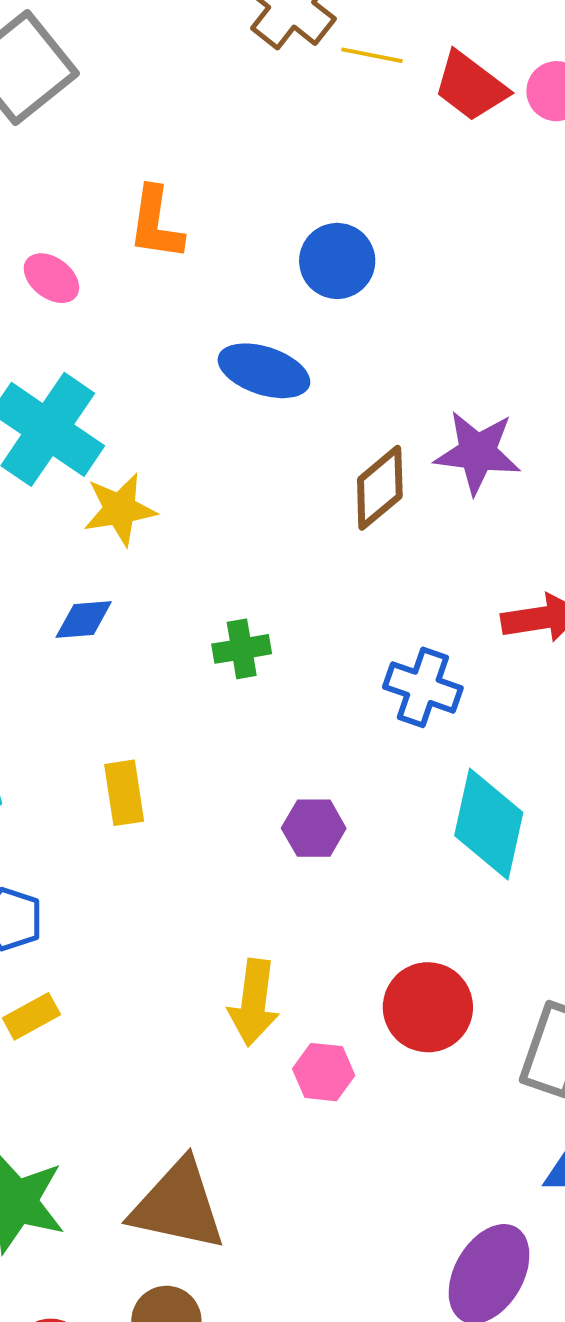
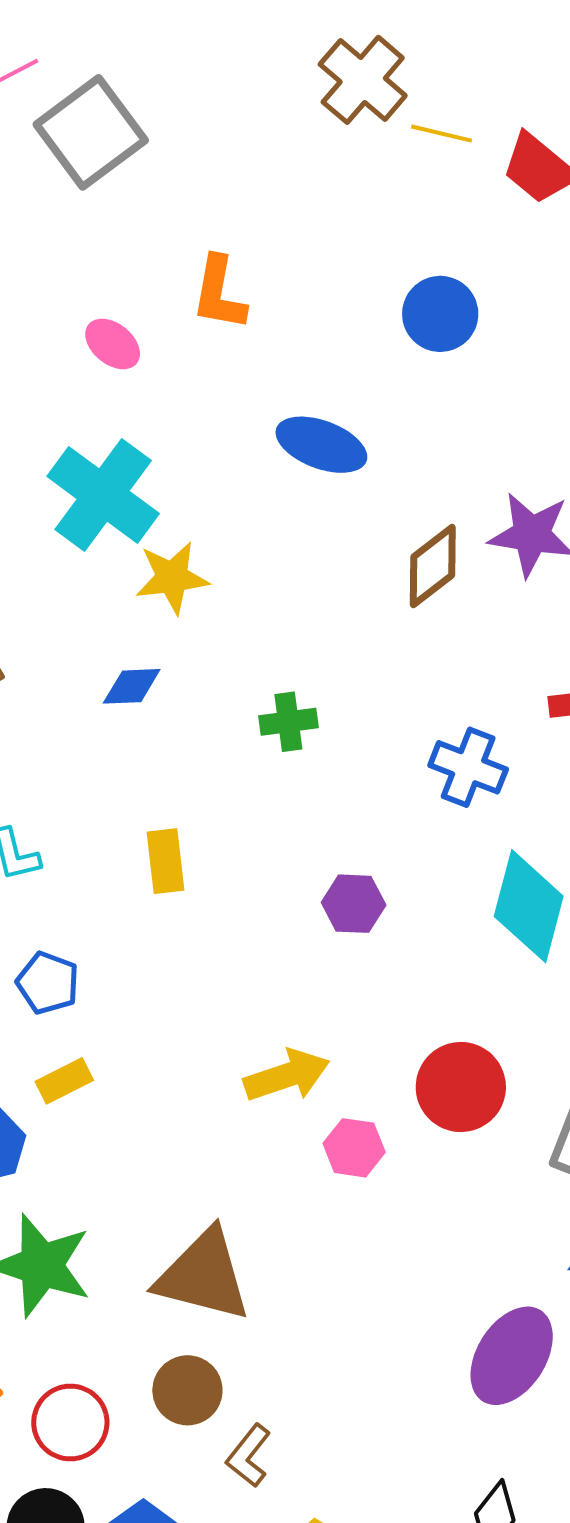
blue circle: (337, 261) -> (440, 314), moved
yellow arrow: (254, 1002) -> (287, 1075), turned -118

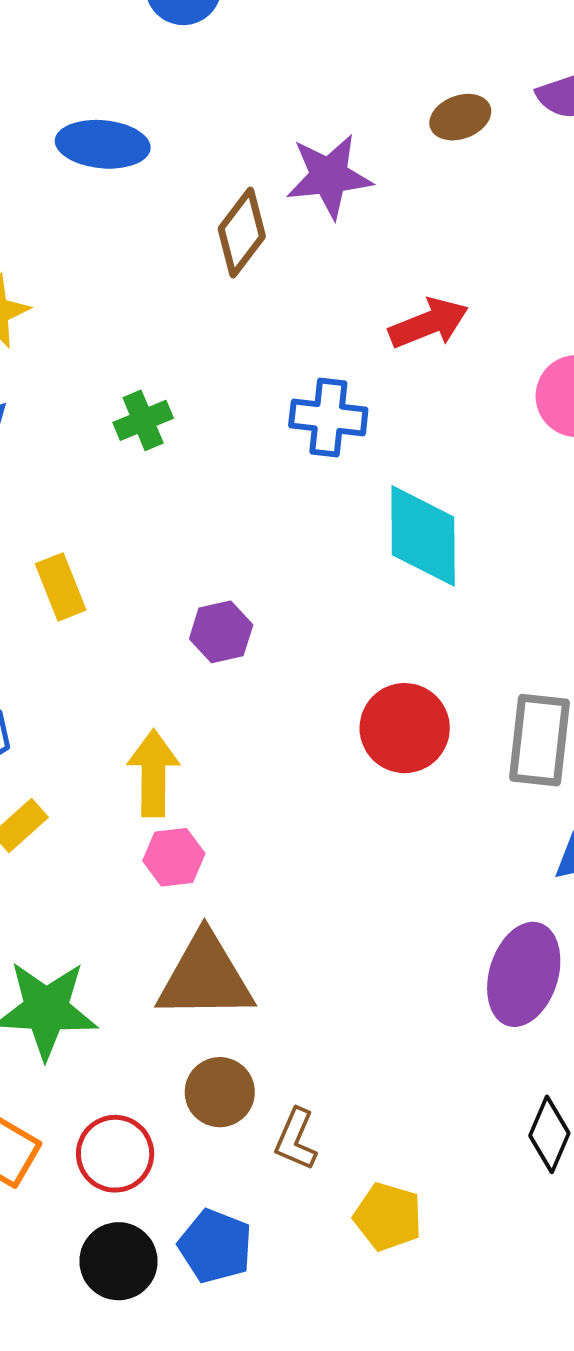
purple hexagon: (354, 904) -> (221, 632), moved
yellow arrow: (287, 1075) -> (153, 773), moved, turned -56
pink hexagon: (354, 1148) -> (174, 857), moved

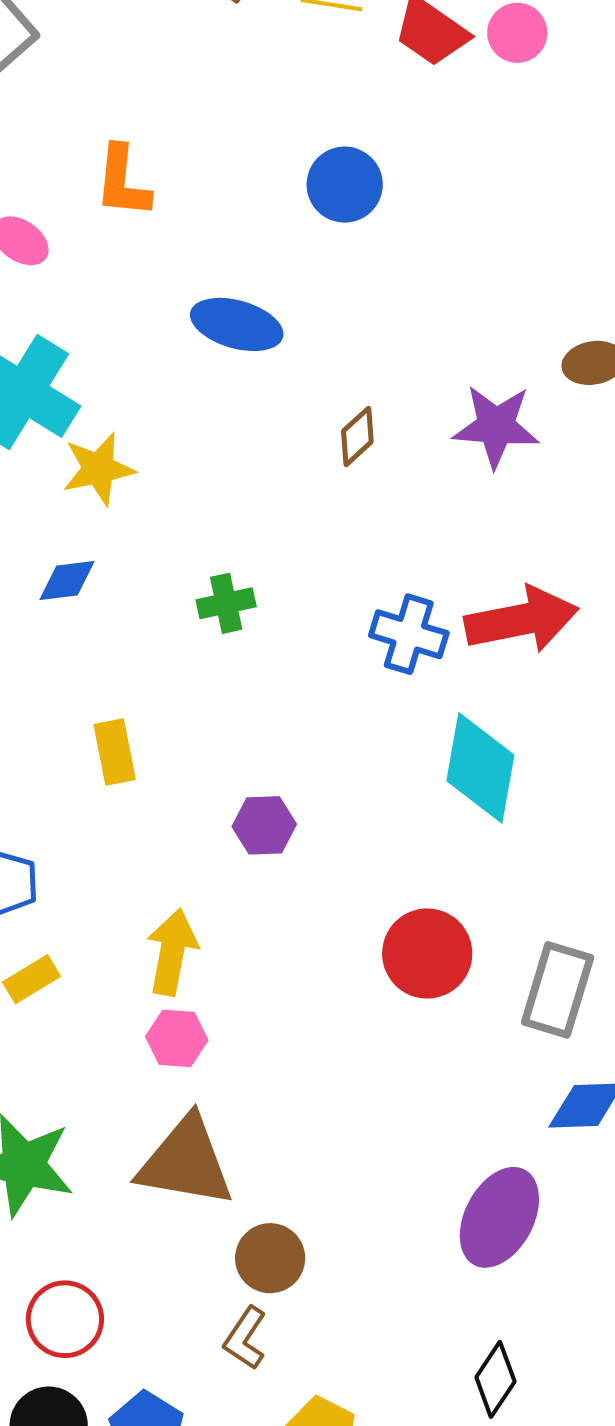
purple star: (329, 176) -> (496, 426), moved
brown diamond: (242, 232) -> (357, 436), size x0.7
red arrow: (429, 323) -> (522, 620), moved, size x1.4
brown circle: (220, 1092) -> (270, 1258), moved

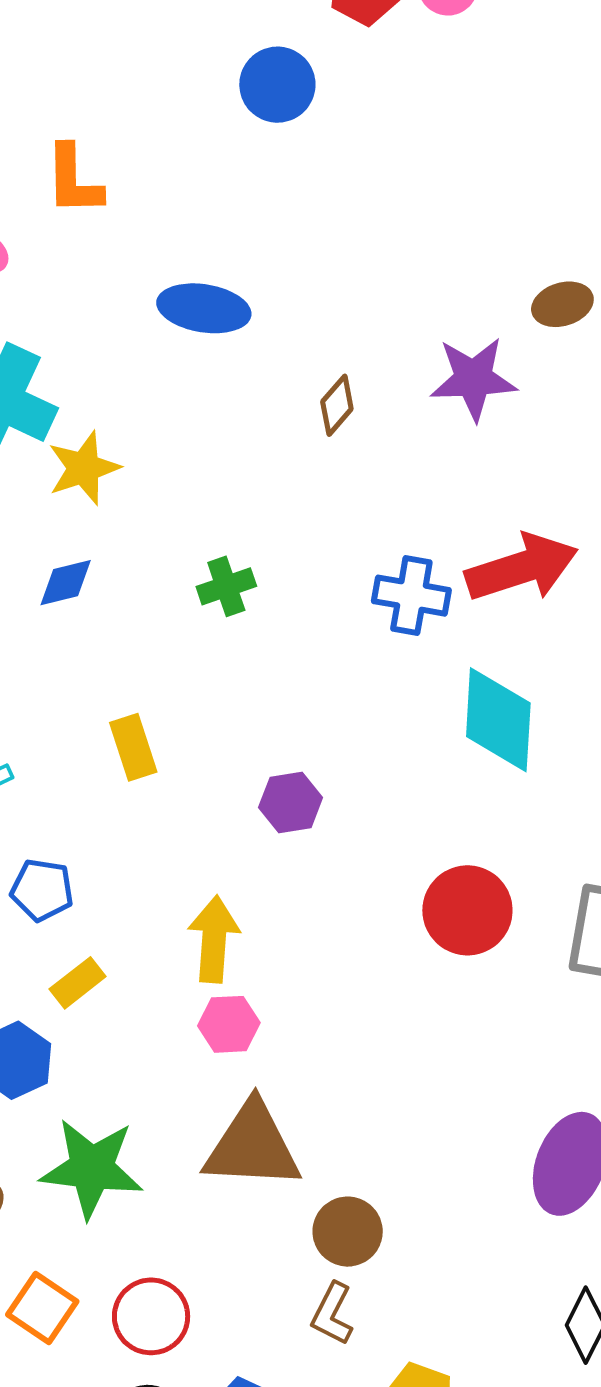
blue circle: (345, 185) -> (277, 85), moved

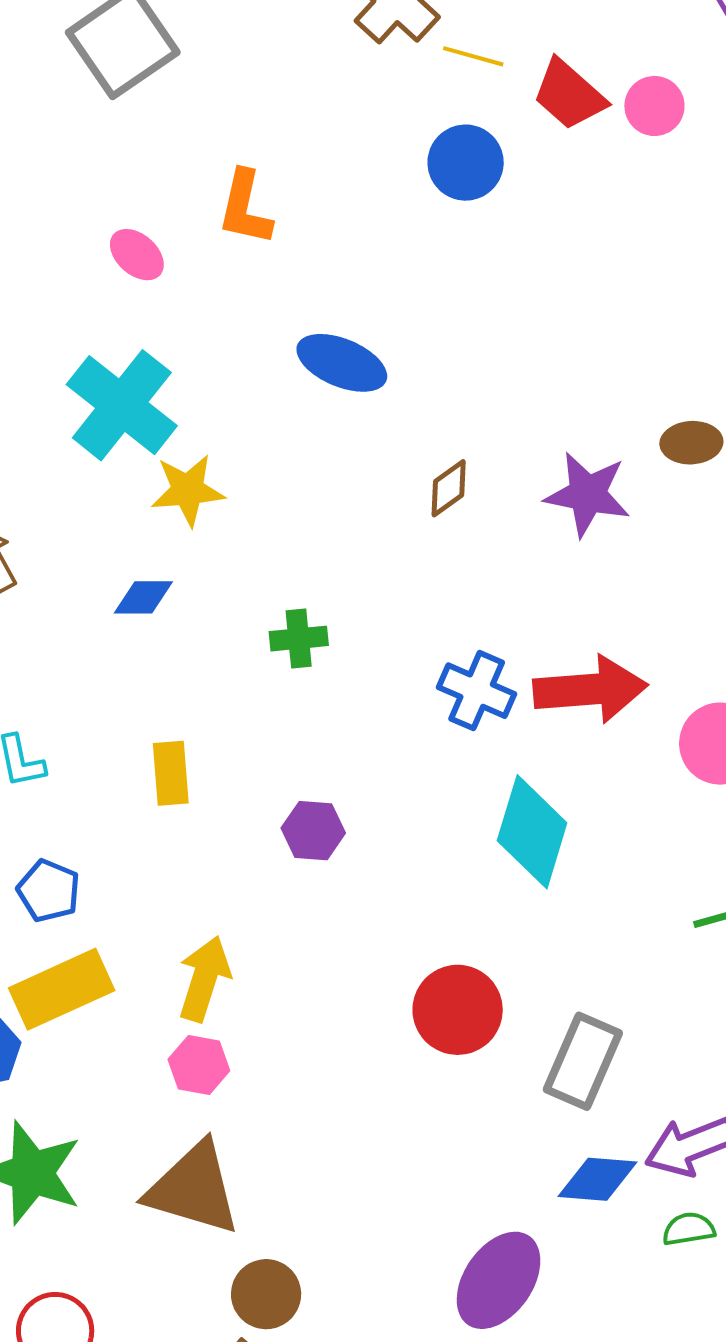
purple hexagon: (291, 802) -> (313, 831), moved
yellow rectangle: (78, 983) -> (62, 989), size x1.8

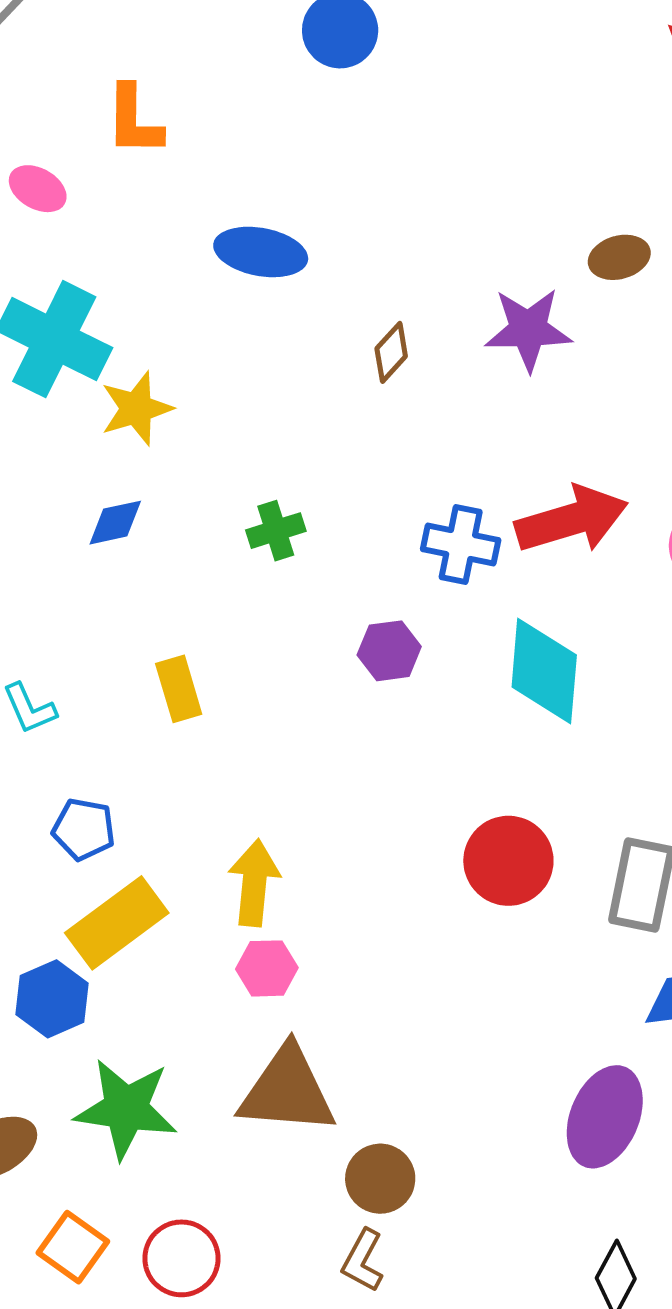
purple hexagon: (313, 831) -> (389, 651), moved

